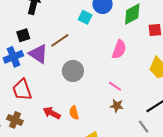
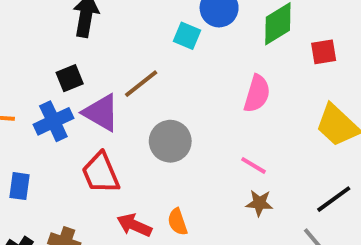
red trapezoid: (22, 90) -> (101, 173), moved

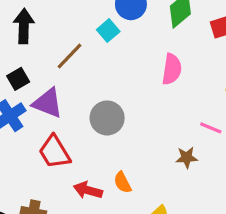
cyan square: (187, 36) -> (108, 31), turned 35
brown line: (141, 84) -> (70, 56), moved
pink line: (253, 165) -> (211, 128), moved

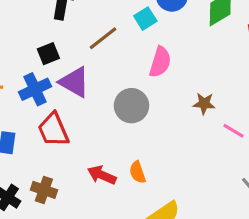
pink semicircle: (172, 69) -> (160, 62), moved
red trapezoid: (54, 152) -> (53, 130), moved
brown star: (187, 158) -> (204, 104), moved

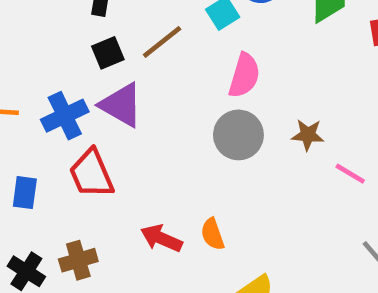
black square: (48, 54) -> (108, 53), moved
gray circle: (131, 106) -> (238, 135), moved
brown cross: (44, 190) -> (78, 260), turned -35

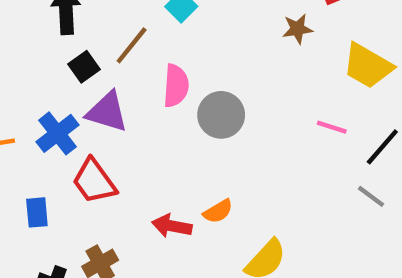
pink semicircle: (244, 75) -> (176, 86), moved
brown star: (308, 135) -> (298, 29), moved
orange semicircle: (213, 234) -> (218, 211), turned -88

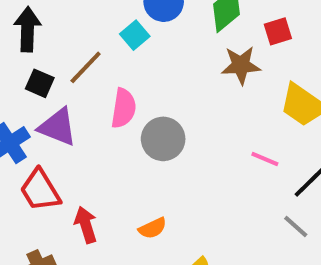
brown star: (298, 29) -> (241, 65), size x1.4
black square: (84, 67) -> (40, 83), turned -36
red arrow: (172, 226) -> (86, 225), moved, turned 57

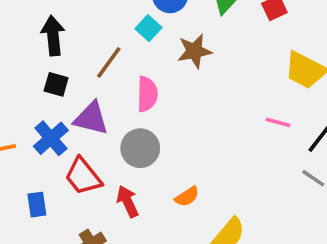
brown star: (241, 65) -> (194, 51), moved
black square: (40, 83) -> (56, 84), moved
gray circle: (163, 139) -> (140, 148), moved

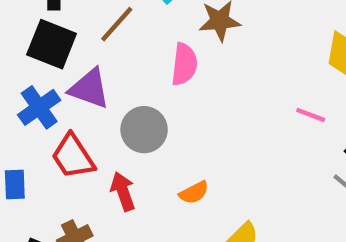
black square: (56, 84) -> (52, 44), size x1.6
pink semicircle: (147, 94) -> (184, 64), moved

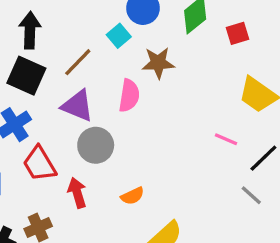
purple triangle: (89, 89) -> (78, 106), moved

